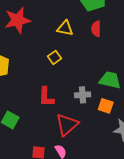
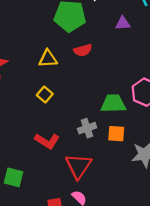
red semicircle: (96, 29) -> (83, 50), turned -91
red L-shape: (46, 97) -> (47, 141), turned -45

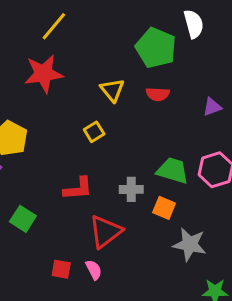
purple triangle: (123, 23) -> (212, 107), moved, turned -35
yellow triangle: (48, 59) -> (112, 90), turned 36
red L-shape: (47, 141) -> (78, 189), turned -55

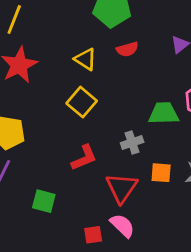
yellow square: (94, 132) -> (82, 102), size x1.5
orange square: (164, 208) -> (161, 173), moved
pink semicircle: (94, 270) -> (122, 226), size x1.4

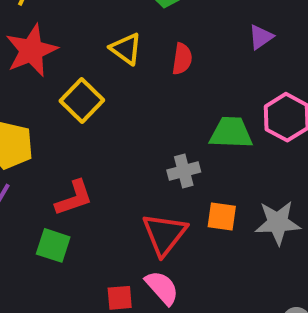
red semicircle: (127, 49) -> (182, 59), moved, turned -70
yellow square: (82, 102) -> (82, 101), moved
red L-shape: (84, 158) -> (74, 198), moved

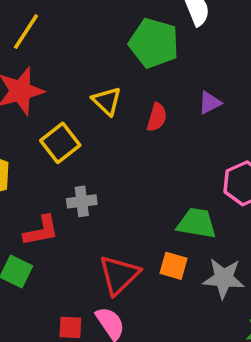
purple triangle: (261, 37) -> (210, 103), moved
green trapezoid: (231, 133) -> (197, 223), moved
gray cross: (184, 171) -> (82, 201), moved

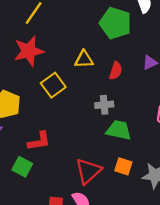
yellow triangle: (107, 101) -> (84, 59), turned -48
gray cross: (82, 201) -> (104, 105), moved
green trapezoid: (197, 223) -> (119, 130), moved

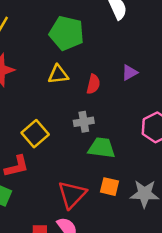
green pentagon: (115, 23) -> (67, 33), moved
yellow square: (53, 85) -> (35, 134), moved

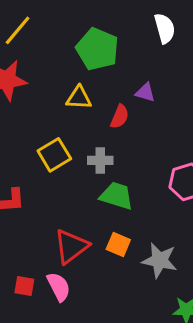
purple triangle: (130, 73) -> (145, 92), moved, turned 36
yellow square: (35, 134) -> (54, 155), moved

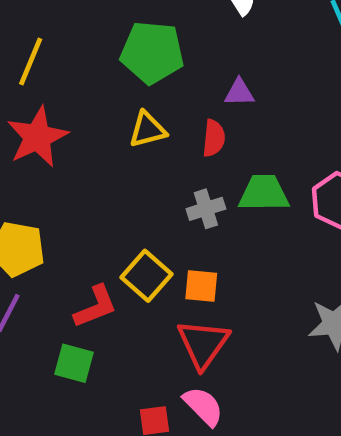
yellow square: (54, 155) -> (146, 276), moved
green trapezoid: (117, 196) -> (264, 193), moved
orange square: (118, 244) -> (201, 286), moved

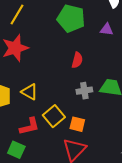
purple triangle: (239, 93) -> (107, 30), moved
yellow triangle: (148, 130) -> (29, 92), moved, turned 36
red semicircle: (214, 138) -> (77, 60), moved

